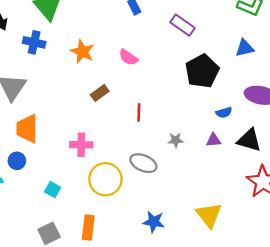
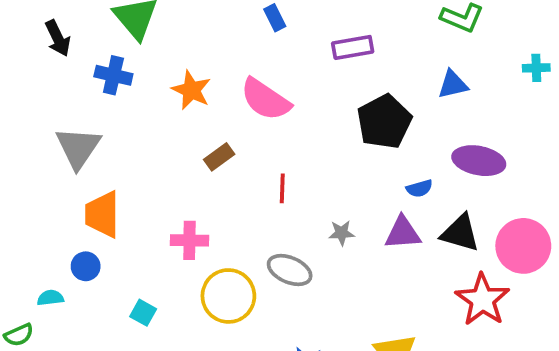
purple rectangle: (182, 25) -> (353, 47), turned -45
pink semicircle: (128, 57) -> (265, 99), size x1.6
purple triangle: (214, 140) -> (403, 233), size x1.5

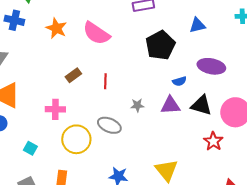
brown rectangle: (219, 157) -> (73, 75), moved
red star: (482, 300) -> (213, 141), size x0.7

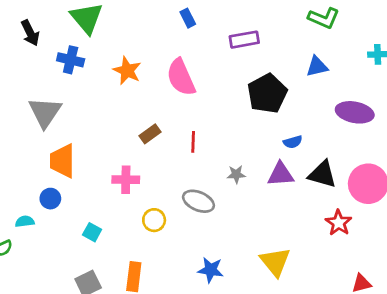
pink semicircle: (96, 33) -> (181, 77), turned 32
purple ellipse: (211, 66) -> (355, 112), moved
yellow circle: (76, 139) -> (154, 220), size x0.6

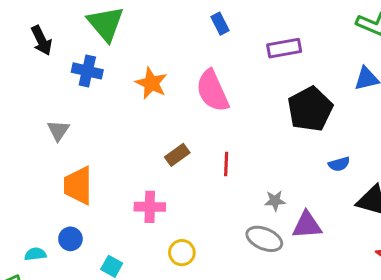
gray triangle: (45, 112) -> (58, 131), size x0.6
purple triangle: (281, 174) -> (307, 225), moved
blue circle: (50, 199) -> (70, 239), moved
gray ellipse: (198, 201) -> (264, 239), moved

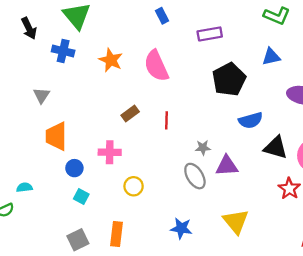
blue semicircle: (339, 164) -> (251, 120), size x1.5
blue circle: (70, 239) -> (74, 168), moved
gray ellipse: (264, 239) -> (195, 176), turned 35

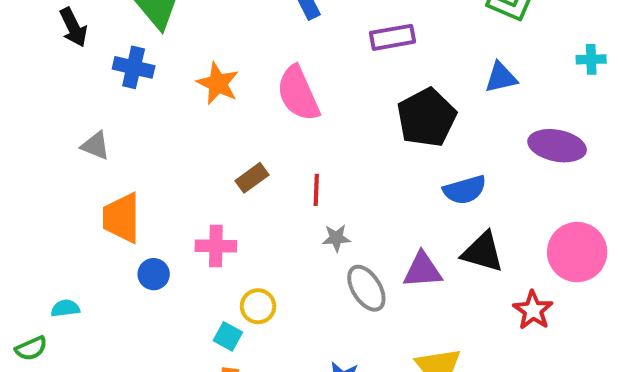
gray triangle: (41, 95) -> (95, 146), turned -42
gray star: (203, 148) -> (336, 238), moved
black triangle: (276, 148) -> (483, 252), moved
cyan square: (81, 196) -> (228, 336), moved

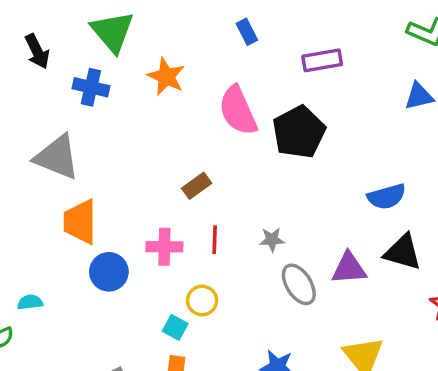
orange star: (218, 83) -> (166, 77), moved
black pentagon: (427, 118) -> (299, 132), moved
gray triangle: (95, 146) -> (57, 157), size x1.8
red line: (316, 190) -> (215, 240), moved
blue circle: (154, 274) -> (109, 272), size x1.4

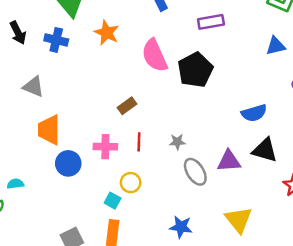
black arrow: (37, 51) -> (18, 33), moved
gray triangle: (57, 157) -> (33, 87), size x0.7

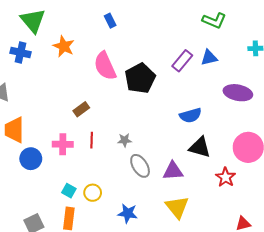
purple rectangle: (211, 22) -> (182, 61), moved, turned -40
purple triangle: (229, 161) -> (173, 171), moved
yellow circle: (131, 183) -> (93, 193), moved

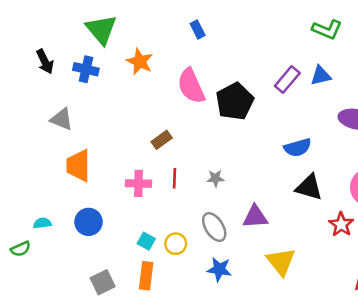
blue circle: (31, 159) -> (88, 222), moved
gray ellipse: (140, 166) -> (214, 227), moved
purple triangle: (173, 171) -> (255, 217), moved

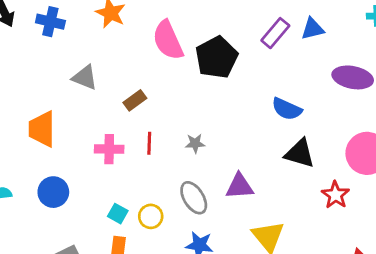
gray triangle: (62, 119) -> (85, 77), moved
blue semicircle: (298, 147) -> (287, 109), turned 40

